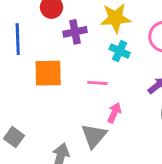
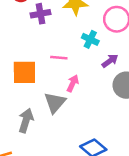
cyan cross: (120, 51) -> (90, 39), moved
orange square: (48, 73) -> (24, 72), moved

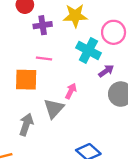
cyan cross: (90, 39) -> (88, 50), size x1.5
pink line: (59, 58) -> (44, 59), moved

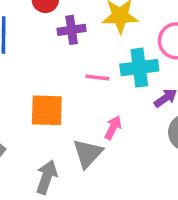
cyan cross: (88, 50) -> (139, 68), turned -35
pink line: (44, 59) -> (97, 78), moved

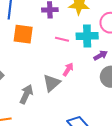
orange square: (47, 110) -> (23, 34), moved

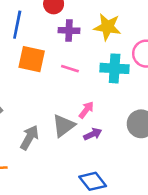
pink line: (62, 39) -> (70, 69), moved
purple arrow: (101, 55) -> (93, 134), moved

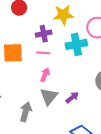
purple cross: (69, 30) -> (44, 34), moved
pink arrow: (86, 110) -> (45, 75), moved

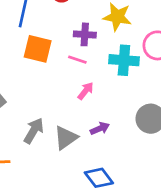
pink arrow: (45, 75) -> (86, 91), moved
gray triangle: (49, 96) -> (66, 138), moved

